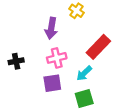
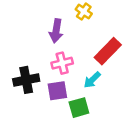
black cross: (16, 61) -> (26, 80), moved, size x1.5
green square: (84, 99) -> (79, 108), moved

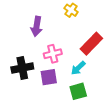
purple arrow: (56, 31) -> (37, 26), moved
green square: (79, 108) -> (78, 91), moved

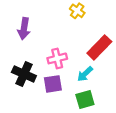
purple arrow: (37, 26) -> (24, 29), moved
black cross: (22, 68) -> (24, 74), turned 35

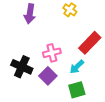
purple arrow: (24, 29) -> (30, 14), moved
purple square: (53, 84) -> (48, 76), turned -36

